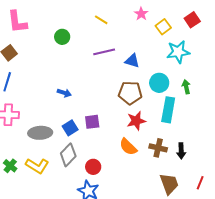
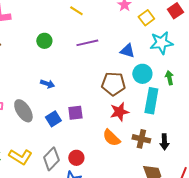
yellow line: (101, 20) -> (76, 11), moved
green circle: (62, 37) -> (44, 41), moved
blue triangle: (132, 61) -> (127, 51), moved
gray ellipse: (40, 133) -> (23, 111), moved, turned 60
gray diamond: (68, 155) -> (51, 159), moved

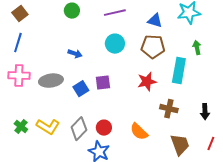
cyan circle: (142, 74) -> (115, 44), moved
brown pentagon: (113, 84) -> (153, 47), moved
gray ellipse: (23, 111) -> (51, 81), turned -65
orange semicircle: (111, 138) -> (139, 132), moved
black arrow: (164, 142) -> (205, 112), moved

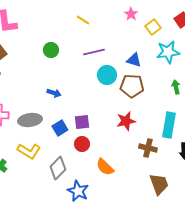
cyan circle: (115, 44) -> (107, 75), moved
cyan rectangle: (179, 71) -> (169, 125), moved
yellow L-shape: (48, 127) -> (29, 151), moved
red circle: (104, 128) -> (82, 144), moved
orange semicircle: (139, 132) -> (105, 167), moved

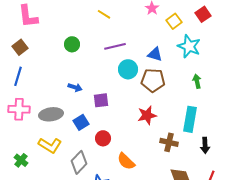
cyan star: (168, 52) -> (189, 46), turned 30
purple square: (82, 122) -> (101, 100), moved

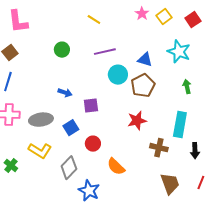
yellow square: (174, 21) -> (164, 17), moved
brown pentagon: (153, 80) -> (143, 86), turned -30

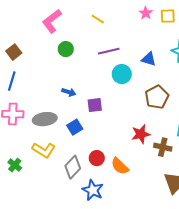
yellow square: (164, 17) -> (168, 16), turned 35
pink L-shape: (18, 22) -> (52, 21), moved, turned 60
brown pentagon: (143, 86) -> (157, 97), moved
red star: (137, 121) -> (141, 134), moved
red circle: (93, 144) -> (97, 158), moved

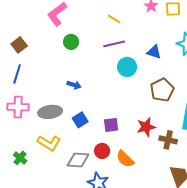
yellow line: (98, 19) -> (114, 19), moved
purple square: (95, 105) -> (111, 125), moved
gray diamond: (73, 167) -> (78, 160), turned 50

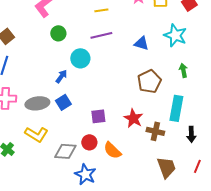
yellow line: (114, 19) -> (101, 10), turned -40
cyan circle: (127, 67) -> (80, 58), moved
blue arrow: (74, 85) -> (61, 76), turned -72
blue square: (80, 120) -> (63, 102), moved
red star: (146, 127) -> (133, 118), turned -30

